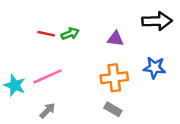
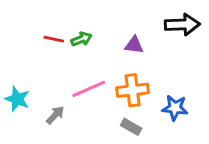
blue star: (155, 68) -> (175, 108), moved
pink line: (47, 76) -> (89, 89), moved
gray arrow: (47, 111) -> (55, 115), moved

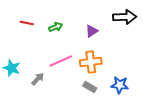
red line: (54, 39) -> (27, 23), moved
purple triangle: (134, 45) -> (92, 31), turned -40
blue star: (175, 108) -> (120, 85), moved

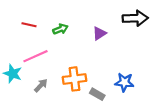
pink line: (61, 61) -> (35, 56), moved
orange cross: (91, 62) -> (74, 79), moved
blue star: (120, 85) -> (124, 82), moved

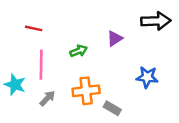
green arrow: (60, 29) -> (79, 51), moved
pink line: (35, 56) -> (41, 65), turned -65
blue star: (124, 82) -> (147, 77), moved

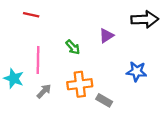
red line: (34, 28) -> (31, 15), moved
green arrow: (79, 51) -> (73, 47), turned 70

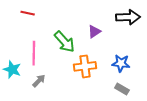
green arrow: (73, 47) -> (65, 42), size x1.6
orange cross: (80, 84) -> (85, 66), moved
gray rectangle: (104, 100) -> (122, 89), moved

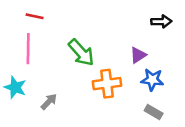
black arrow: (128, 17) -> (161, 21), size x0.7
purple triangle: (94, 32) -> (138, 55), moved
pink line: (34, 53) -> (28, 49), moved

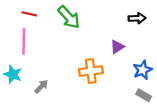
green arrow: (81, 53) -> (69, 17), moved
blue star: (152, 80) -> (143, 70), moved, turned -30
gray rectangle: (154, 112) -> (144, 95), moved

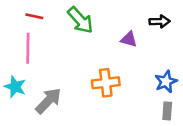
purple triangle: (117, 47) -> (129, 39), moved, turned 48
gray arrow: (41, 86) -> (48, 101), size x1.6
gray rectangle: (144, 95) -> (167, 111), turned 64

